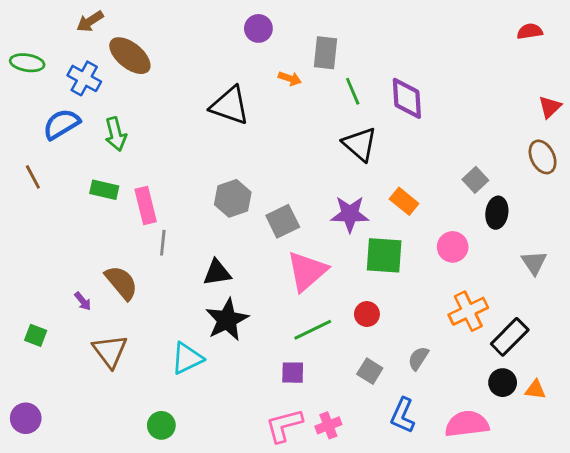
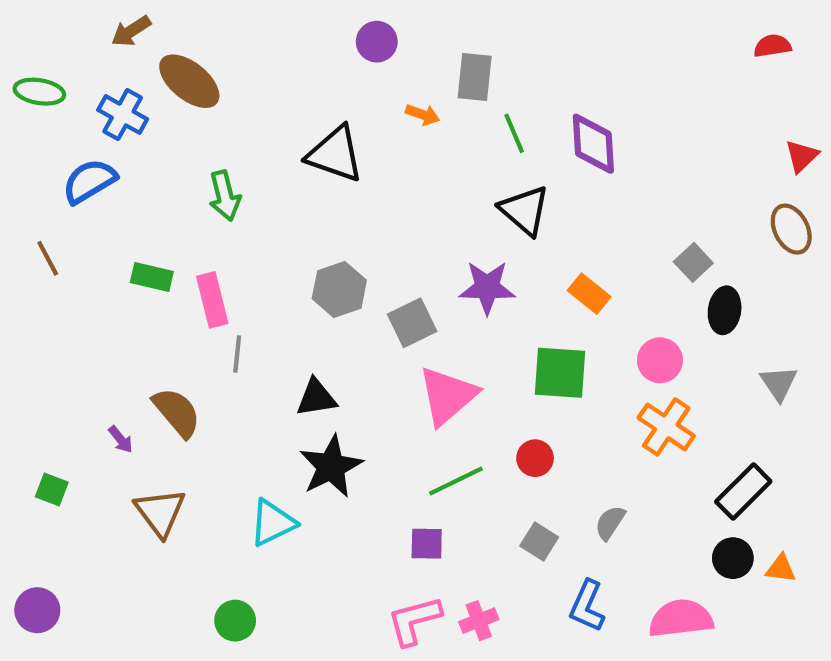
green arrow: (116, 134) -> (225, 196), moved
purple star: (350, 214) -> (487, 287), moved
orange cross: (468, 311) -> (666, 427), moved, turned -30

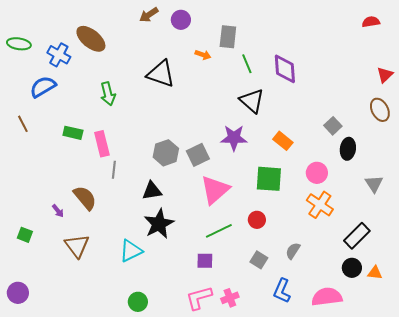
brown arrow: (131, 31) -> (149, 15), moved
gray hexagon: (339, 289) -> (166, 153), moved
green circle: (235, 621) -> (138, 302), moved

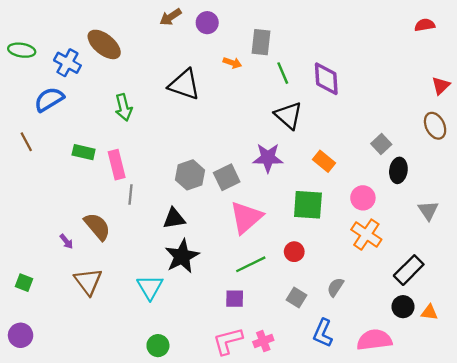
green square: (25, 235) -> (24, 283), moved
cyan triangle: (131, 251) -> (150, 287), turned -35

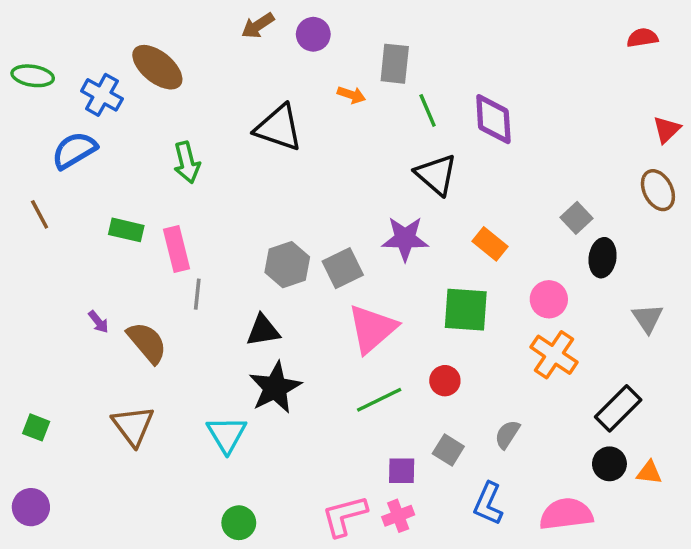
purple arrow: (66, 241) -> (98, 322), moved
purple square: (235, 299) -> (402, 471), moved

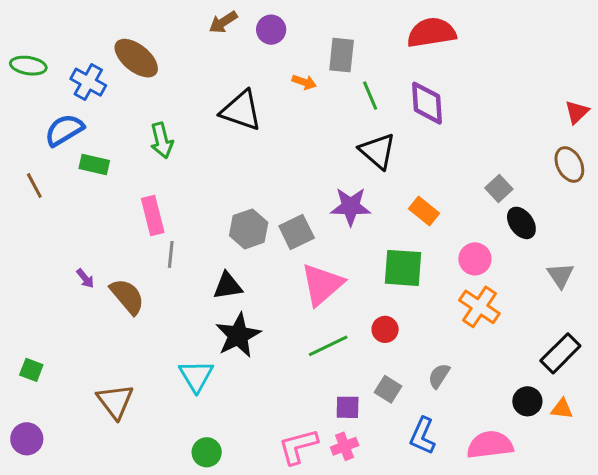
red semicircle: (642, 38) -> (431, 33), moved, size x1.8
green rectangle: (126, 230) -> (94, 165), moved
black ellipse: (603, 258) -> (521, 223), turned -44
black rectangle: (618, 408) -> (560, 353), moved
brown triangle: (133, 426) -> (115, 401), moved

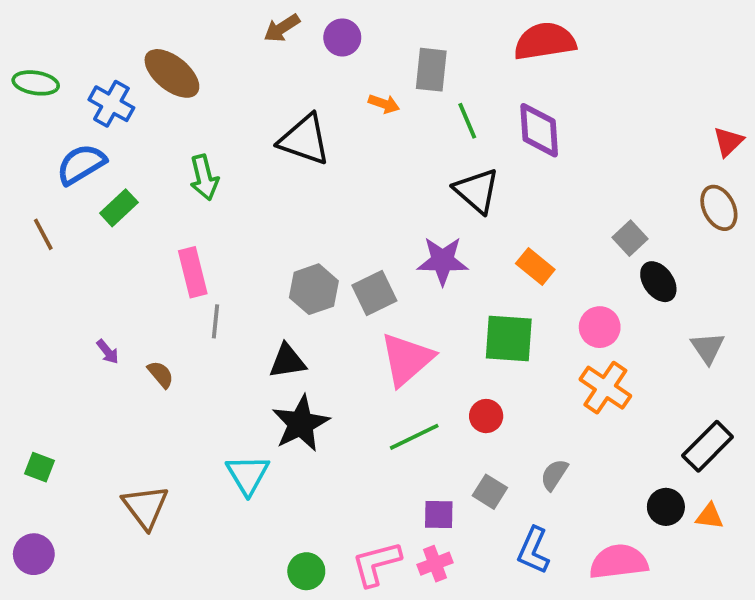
green rectangle: (94, 165) -> (119, 208), turned -56
brown semicircle: (127, 296) -> (161, 374), size x0.6
green circle: (207, 452) -> (306, 571), moved

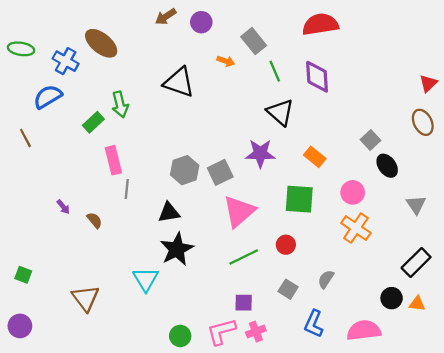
gray rectangle: (431, 70) -> (254, 41), turned -45
green rectangle: (119, 208) -> (93, 122), moved
purple square: (439, 514) -> (244, 303), moved

